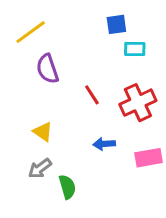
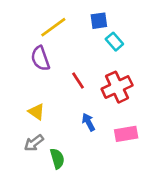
yellow line: (31, 32) -> (53, 27), moved
cyan rectangle: (135, 49) -> (114, 42), turned 48
blue arrow: (104, 144) -> (88, 122), turned 66

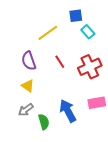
yellow line: (53, 27) -> (48, 33), moved
purple semicircle: (40, 58) -> (29, 61), moved
blue arrow: (88, 122) -> (68, 111), moved, size x1.6

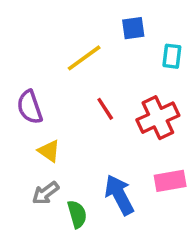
cyan rectangle: (88, 32) -> (172, 56), moved, turned 48
purple semicircle: (29, 61) -> (30, 107), moved

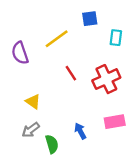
purple semicircle: (30, 107) -> (20, 53), moved
blue arrow: (119, 195) -> (80, 131), size x0.6

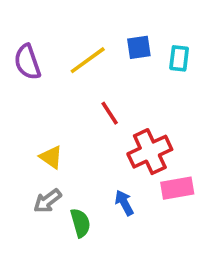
blue square: (90, 19) -> (139, 47), moved
purple semicircle: (20, 53) -> (27, 62), moved
red cross: (106, 79) -> (150, 152), moved

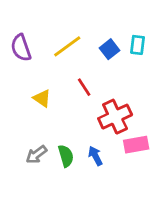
blue square: (139, 47) -> (109, 49), moved, turned -30
yellow triangle: (51, 157) -> (42, 98), moved
green semicircle: (80, 223) -> (66, 156), moved

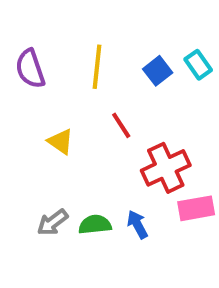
cyan rectangle: (138, 45) -> (198, 65), turned -42
yellow line: (67, 46) -> (97, 67), turned -48
green semicircle: (66, 156) -> (95, 224), turned -80

